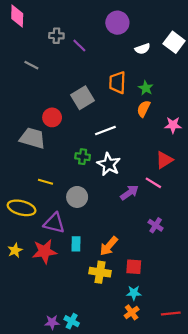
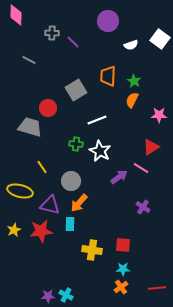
yellow line: (46, 182) -> (42, 167), turned 40
orange arrow: (109, 246) -> (79, 203), moved

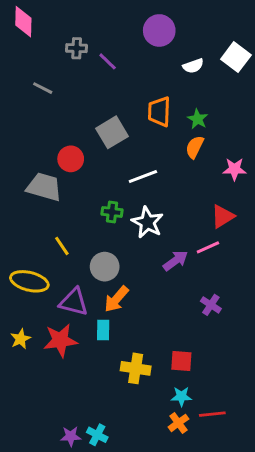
pink line: (141, 168) -> (208, 247), turned -56
red line: (157, 288) -> (212, 414), moved

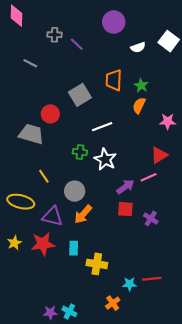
cyan rectangle: (103, 330) -> (74, 248), moved
red square: (181, 361) -> (125, 209), moved
red line: (212, 414) -> (152, 279), moved
orange cross: (178, 423) -> (113, 303), moved

